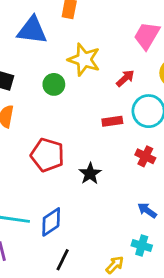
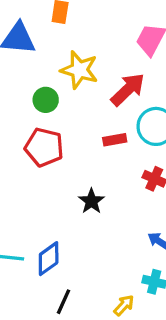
red arrow: (125, 78) -> (128, 89), size x1.6
red pentagon: (47, 155) -> (44, 147), moved

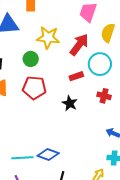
black star: (91, 201) -> (70, 103), moved
blue diamond: (49, 259) -> (48, 154), turned 65

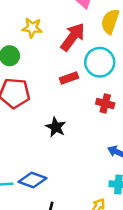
yellow star: (48, 38) -> (32, 28), size x0.7
black star: (70, 103) -> (56, 127), moved

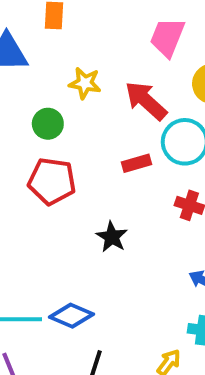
red arrow: (73, 37) -> (146, 101), turned -88

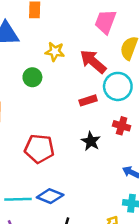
red pentagon: (52, 181) -> (39, 149), moved
black star: (112, 237) -> (91, 141), moved

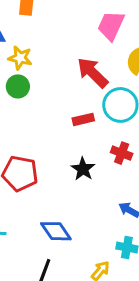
yellow star: (55, 51) -> (20, 58), moved
blue diamond: (50, 196) -> (56, 231), moved, turned 30

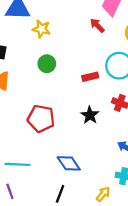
red arrow: (93, 73) -> (97, 25), moved, size x0.6
green circle: (18, 86) -> (47, 64), moved

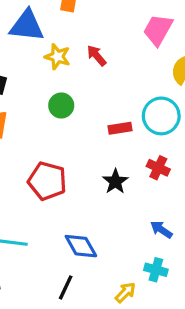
red arrow: (97, 25) -> (96, 56), moved

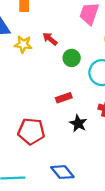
green circle: (61, 105) -> (72, 58), moved
red rectangle: (120, 128) -> (64, 98), moved

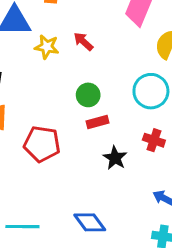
green circle: (72, 58) -> (88, 95), moved
red pentagon: (31, 131) -> (42, 144), moved

